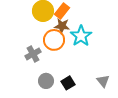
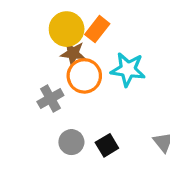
brown star: (62, 26) -> (73, 53), moved
cyan star: (81, 36) -> (128, 69), turned -30

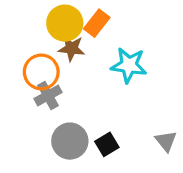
orange circle: (84, 76) -> (41, 72), moved
gray circle: (71, 142) -> (70, 141), size x1.4

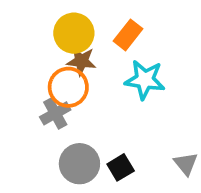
orange rectangle: (97, 23) -> (128, 35), moved
orange circle: (41, 72) -> (68, 87), moved

